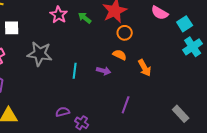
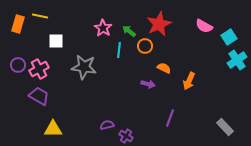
orange circle: (125, 33) -> (145, 46), moved
orange arrow: (145, 68) -> (189, 81), turned 54
cyan line: (75, 71) -> (119, 50), moved

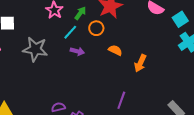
green arrow: (129, 31) -> (80, 13), turned 88
cyan line: (119, 50) -> (70, 32), turned 35
purple arrow: (148, 84) -> (77, 51), moved

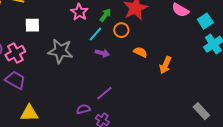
purple line: (121, 100) -> (104, 93), moved, turned 30

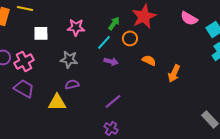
pink star: (79, 12) -> (76, 27), moved, turned -30
gray star: (60, 51) -> (69, 59), size x0.7
purple semicircle: (83, 109) -> (72, 84), moved
yellow triangle: (29, 113) -> (57, 102), moved

